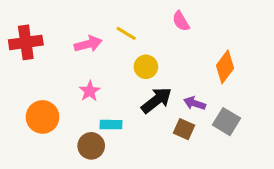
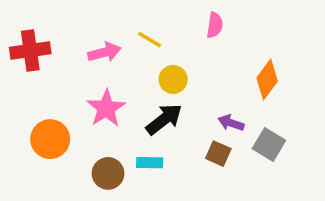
pink semicircle: (181, 21) -> (215, 25), turned -140
pink star: (90, 91) -> (106, 108), size x1.5
black arrow: (157, 100) -> (164, 119), moved
cyan rectangle: (111, 125) -> (150, 163), moved

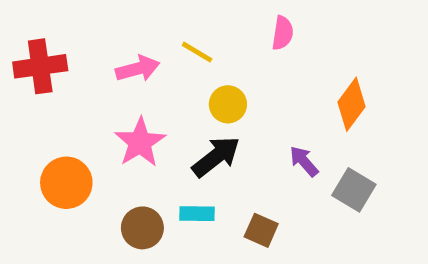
purple arrow: (231, 123) -> (304, 161), turned 30
brown square: (218, 154) -> (261, 230), moved

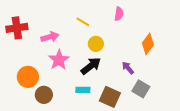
pink arrow: (138, 69) -> (50, 37), moved
gray square: (354, 190) -> (141, 89), moved
brown circle: (142, 228) -> (44, 95), moved
brown square: (261, 230) -> (110, 97), size x1.5

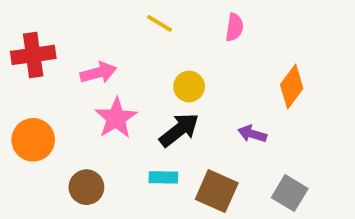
yellow line: (83, 22) -> (159, 23), moved
purple arrow: (128, 68) -> (252, 134), turned -32
orange circle: (28, 77) -> (33, 140), moved
gray square: (141, 89) -> (290, 193), moved

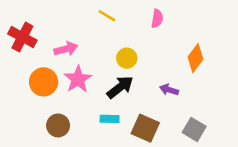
red cross: (33, 55) -> (22, 37), turned 36
orange circle: (33, 140) -> (44, 82), moved

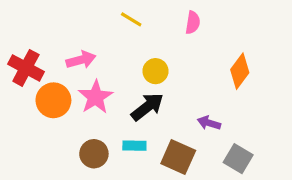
red cross: (22, 37) -> (26, 68), moved
purple arrow: (169, 90) -> (209, 123), moved
brown circle: (58, 125) -> (94, 154), moved

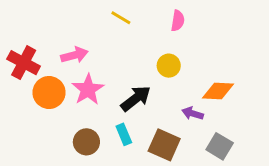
yellow circle: (155, 71) -> (169, 66), moved
orange diamond: (240, 71) -> (218, 91), moved, turned 56
cyan rectangle: (134, 146) -> (124, 134), turned 66

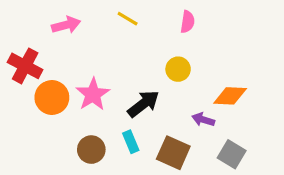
pink arrow: (74, 55) -> (66, 25), moved

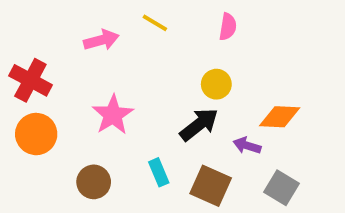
pink arrow: (66, 25) -> (101, 40), moved
orange circle: (52, 98) -> (36, 134), moved
black arrow: (143, 104) -> (199, 124), moved
brown circle: (91, 150) -> (94, 182), moved

